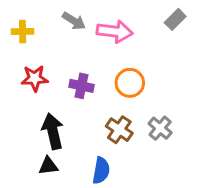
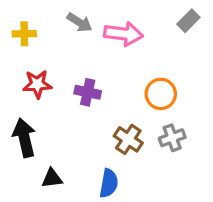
orange circle: (130, 83) -> (161, 94), moved
gray cross: (160, 128) -> (172, 138), turned 30
black arrow: (53, 131) -> (24, 138), moved

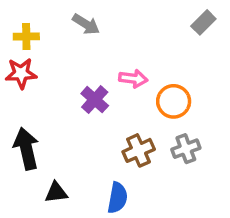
pink arrow: (123, 34) -> (133, 79), moved, size x0.7
red star: (37, 84) -> (21, 73), moved
purple cross: (88, 92) -> (95, 100), turned 30
brown cross: (128, 139) -> (139, 150), turned 32

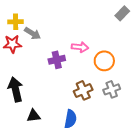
gray arrow: (86, 24) -> (32, 33), moved
purple cross: (95, 100) -> (57, 60), turned 35

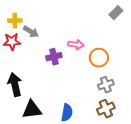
brown cross: (83, 90) -> (106, 109), moved
black triangle: (34, 116) -> (32, 110), size x1.5

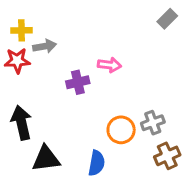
gray arrow: (31, 32) -> (45, 46), turned -42
orange circle: (99, 58) -> (121, 130), moved
brown cross: (106, 109) -> (167, 156), moved

